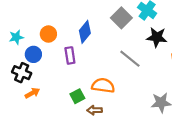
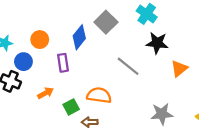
gray square: (121, 18) -> (106, 22), moved
orange arrow: (32, 93) -> (46, 93), moved

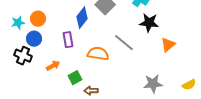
orange circle: (40, 40) -> (38, 19), moved
orange semicircle: (99, 95) -> (98, 54), moved

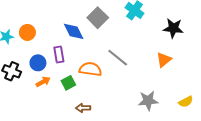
blue diamond: (82, 18) -> (74, 31), turned -65
black star: (149, 23) -> (173, 28), moved
blue circle: (34, 39) -> (38, 63), moved
green square: (75, 78) -> (68, 83), moved

